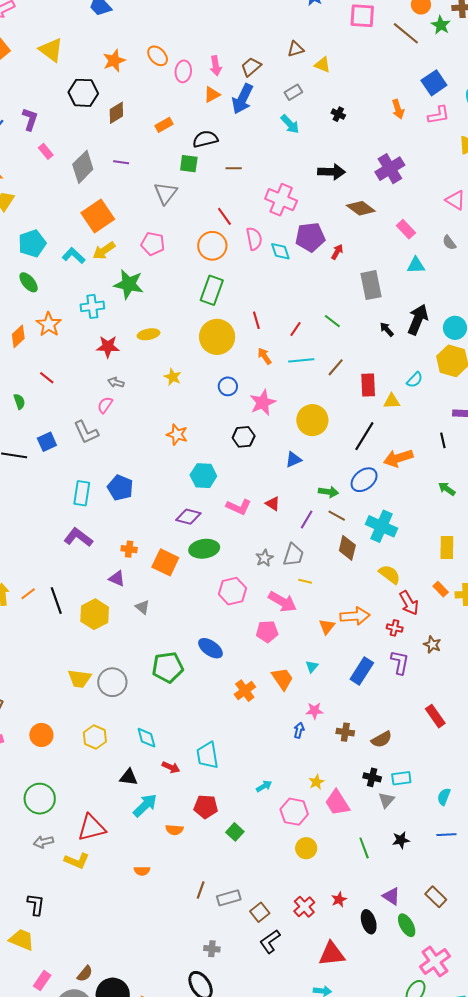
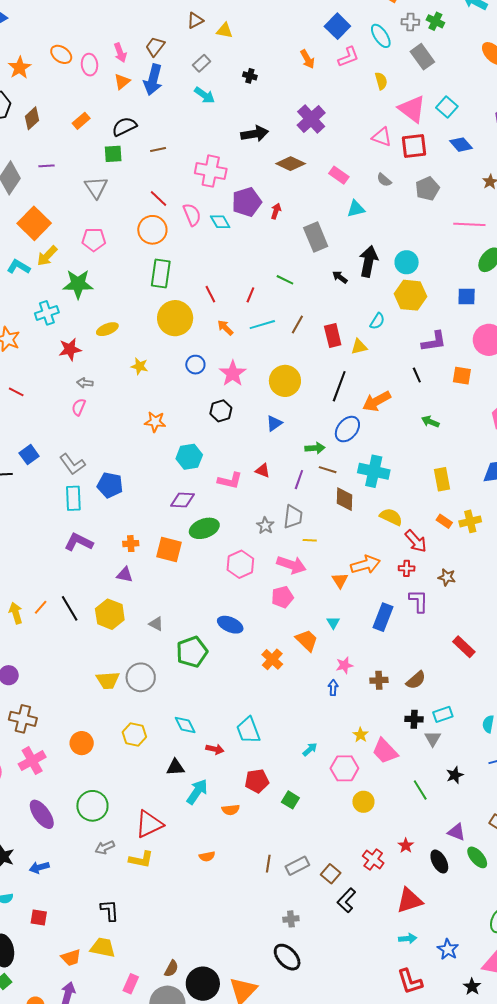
gray L-shape: (86, 432) -> (72, 464), moved
gray triangle: (142, 607) -> (156, 624), moved

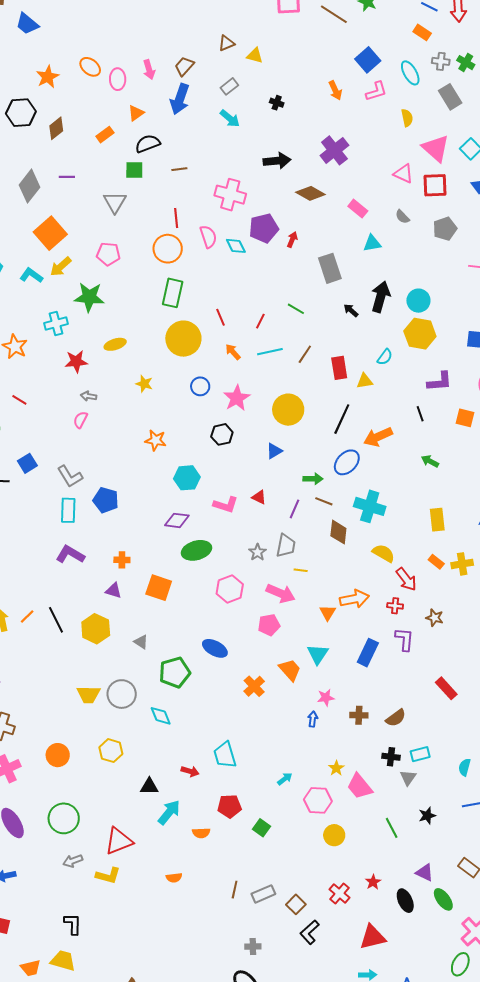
orange triangle: (122, 82) -> (136, 113), moved
red line: (159, 199) -> (176, 218), turned 36
orange square: (169, 549) -> (159, 588), moved
cyan triangle: (333, 623) -> (318, 654), size x1.6
cyan diamond: (185, 725) -> (161, 716), moved

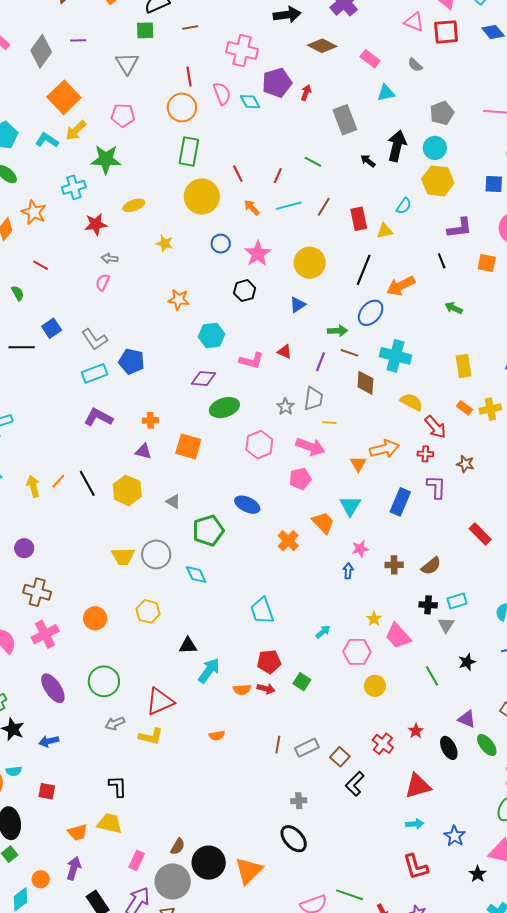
gray pentagon: (445, 229) -> (442, 113), moved
cyan rectangle: (68, 510) -> (94, 373), turned 70
red arrow: (190, 771) -> (266, 689), moved

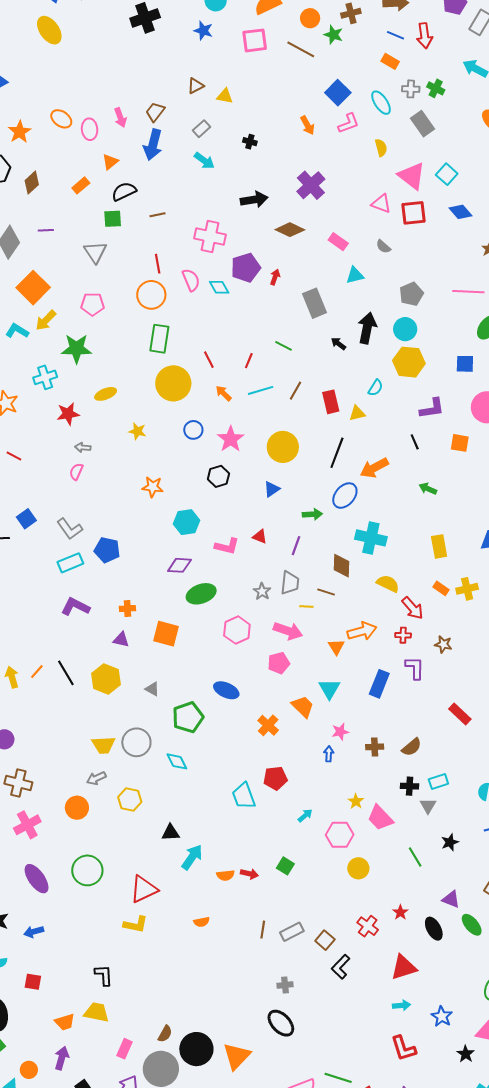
brown line: (350, 353) -> (326, 592), moved
red pentagon: (269, 662) -> (275, 778), moved
gray arrow: (115, 723) -> (96, 778), moved

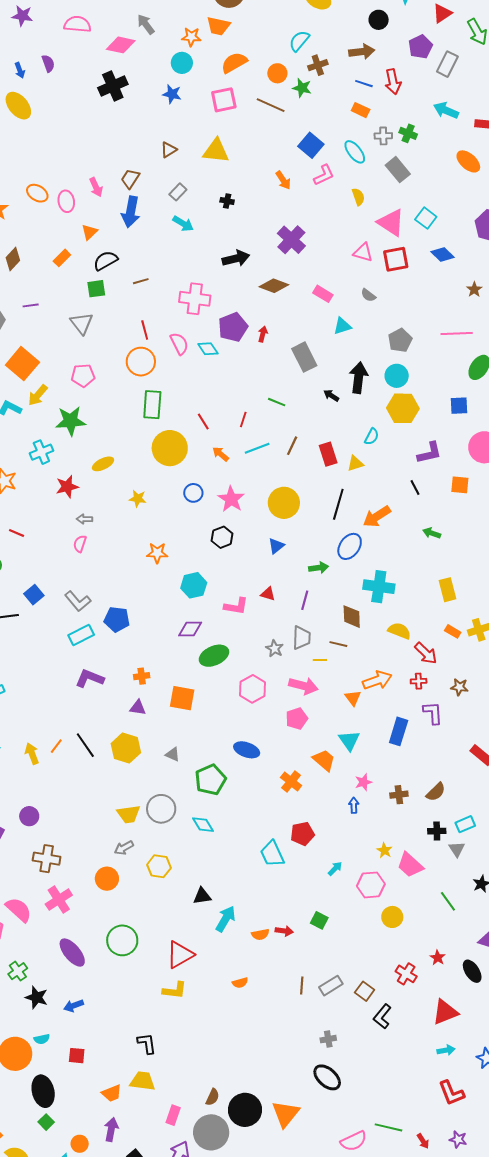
yellow triangle: (225, 96) -> (216, 151), moved, size x1.6

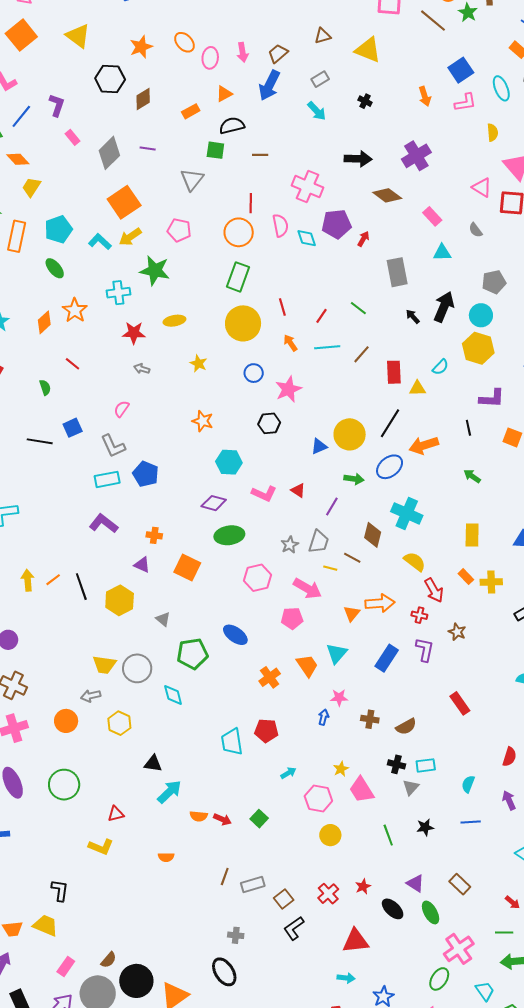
yellow circle: (284, 503) -> (350, 434), moved
pink semicircle: (80, 544) -> (122, 409), moved
red triangle: (180, 955) -> (116, 814), size x0.6
black ellipse: (472, 971) -> (393, 909), turned -30

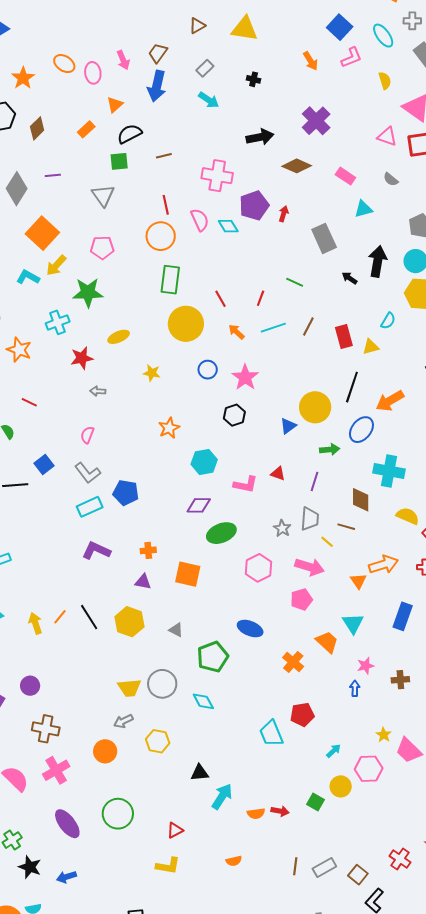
orange star: (203, 421) -> (169, 428), turned -30
yellow line: (330, 568) -> (327, 542), turned 40
yellow circle: (330, 835) -> (341, 786), moved

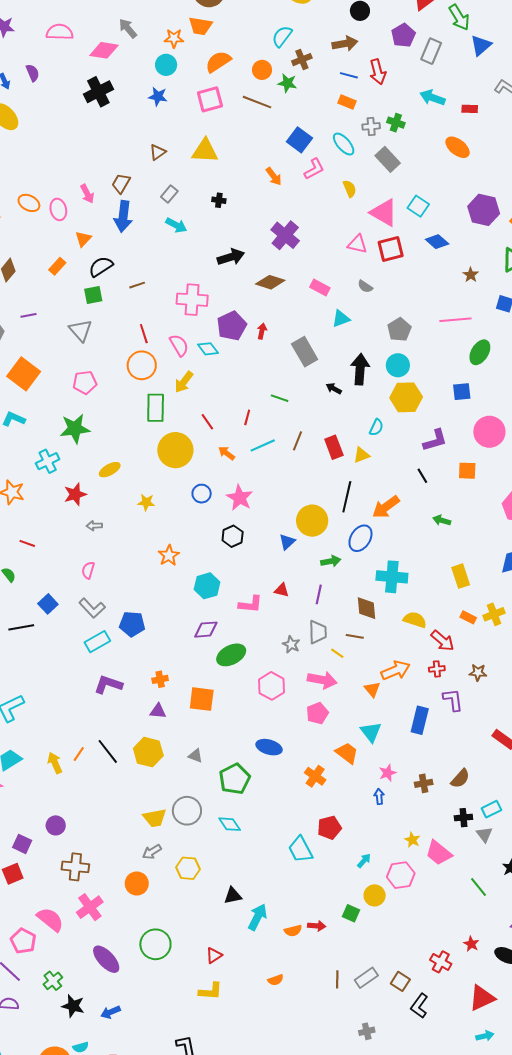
yellow arrow: (56, 265) -> (184, 382), moved

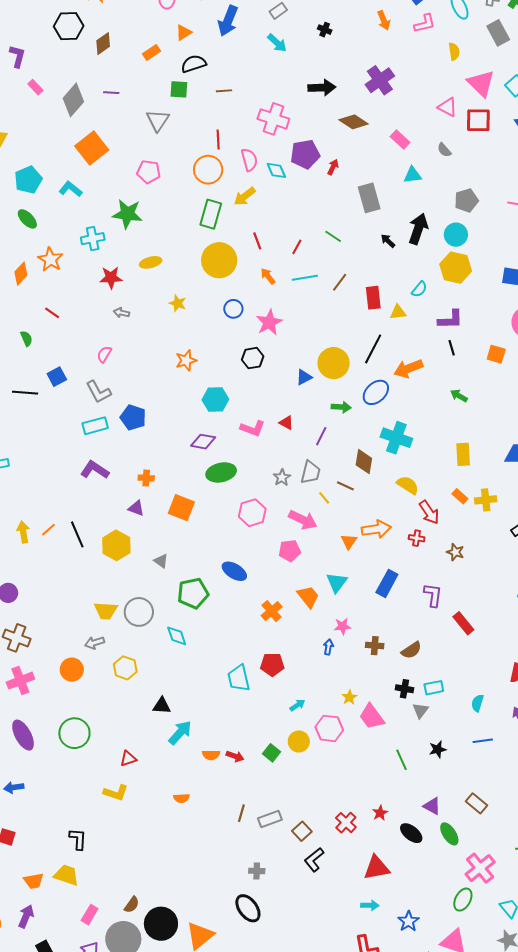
purple L-shape: (435, 440) -> (450, 319), moved
purple L-shape: (453, 700) -> (433, 595), moved

